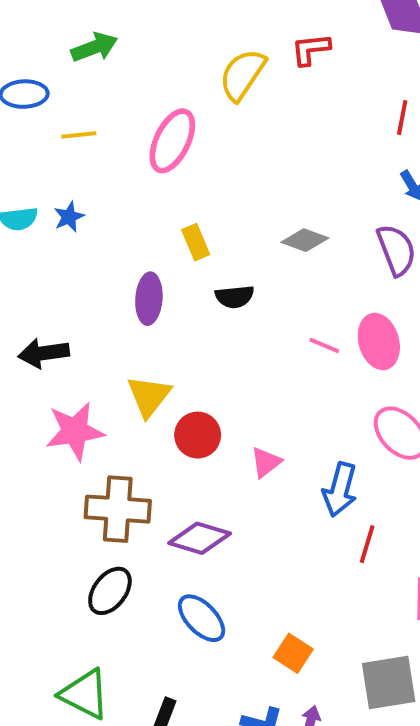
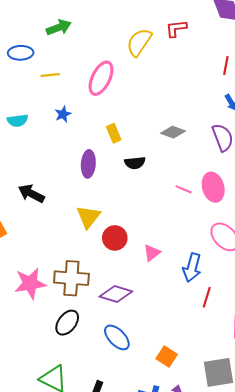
blue star: (69, 217) -> (63, 114), moved
black arrow: (44, 353) -> (31, 194), turned 35
pink star: (75, 431) -> (30, 283), moved

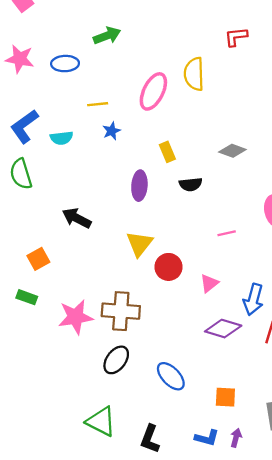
yellow semicircle: (139, 42) -> (194, 74), moved, turned -36
yellow line: (50, 75) -> (98, 104), moved
pink line: (184, 189) -> (227, 233), moved, turned -35
purple diamond: (116, 294) -> (223, 329), moved
orange square: (167, 356) -> (225, 397), turned -30

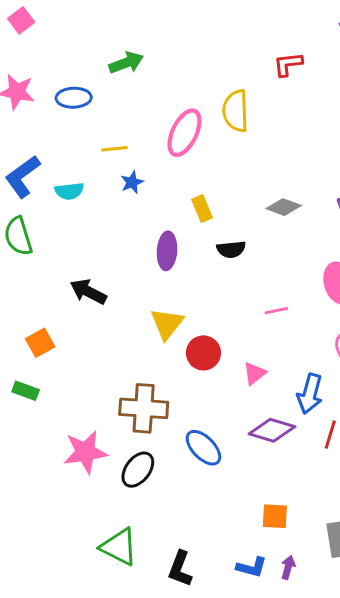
pink star: (76, 317) -> (85, 452), moved
blue ellipse: (171, 376) -> (203, 448), moved

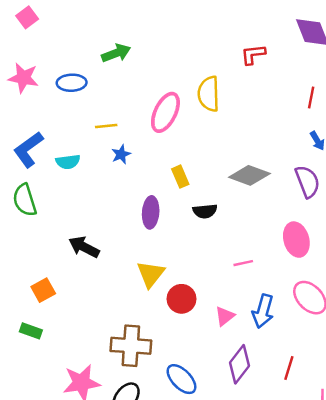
gray diamond: (284, 207) -> (249, 175), size x1.4
blue arrow: (310, 394) -> (263, 311), moved
purple diamond: (272, 430) -> (240, 364), turned -69

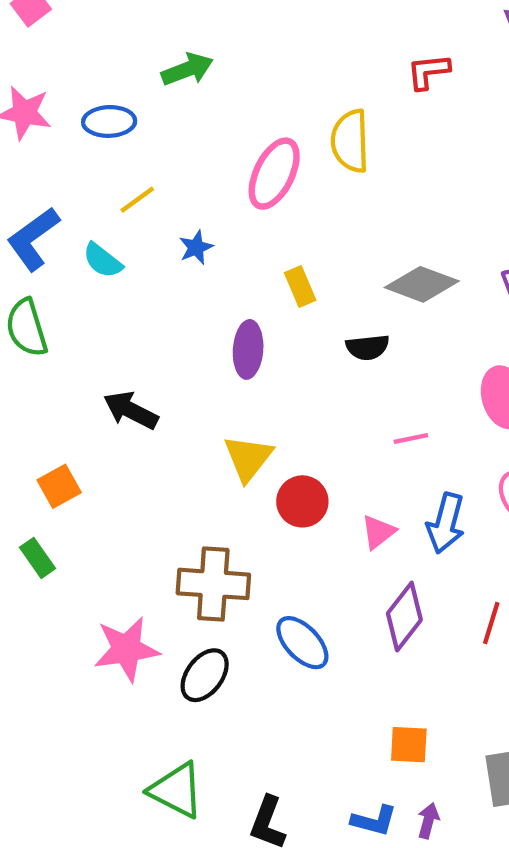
yellow line: (106, 126) -> (137, 200), moved, turned -30
cyan semicircle: (68, 162) -> (103, 260), turned 45
black semicircle: (205, 211) -> (367, 347), moved
green rectangle: (31, 331) -> (37, 558), turned 35

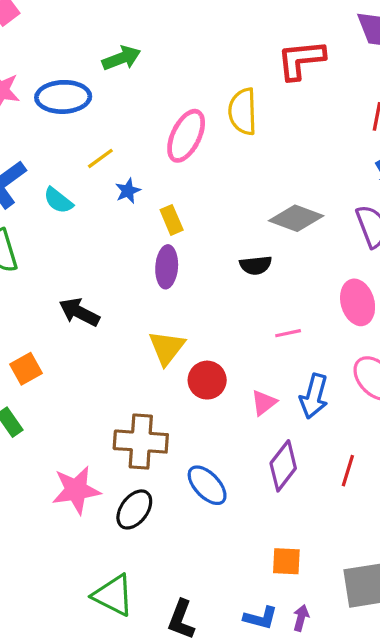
red L-shape: (428, 72) -> (301, 60), size x1.5
blue ellipse: (109, 121) -> (63, 97), size x1.4
yellow line: (137, 200) -> (100, 158), moved
yellow rectangle: (300, 287) -> (172, 220), moved

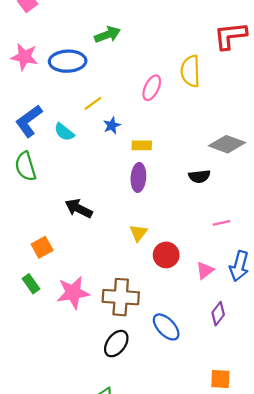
pink ellipse: (186, 136) -> (152, 88), size x0.7
yellow rectangle: (172, 220) -> (142, 145), turned -66
yellow triangle: (167, 348) -> (138, 233), size x0.7
purple diamond: (283, 466) -> (218, 314), size x0.7
pink star: (76, 490) -> (73, 293), moved

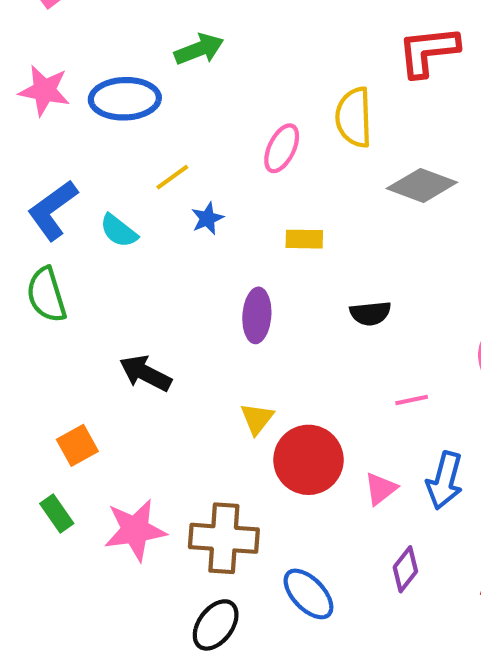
gray diamond: (227, 144) -> (422, 185), moved
yellow rectangle: (142, 145) -> (304, 239), moved
red circle: (166, 255) -> (308, 460), size x1.4

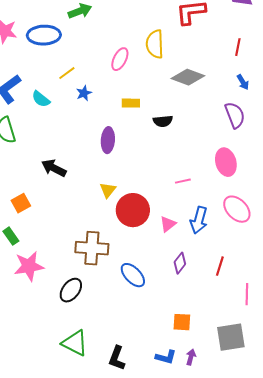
black semicircle: (370, 313) -> (163, 121), moved
pink star: (135, 530) -> (29, 266), moved
black ellipse: (216, 625) -> (71, 290), moved

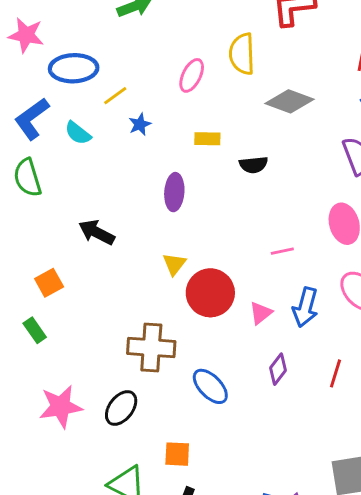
blue ellipse: (44, 35) -> (74, 68), moved
pink star: (29, 266) -> (61, 407), moved
orange square: (182, 322) -> (177, 454), moved

